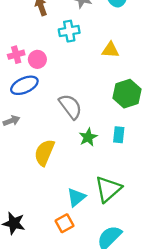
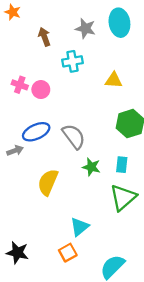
pink cross: (16, 55) -> (20, 85), turned 35
blue ellipse: (24, 85) -> (36, 132), moved
green star: (88, 137) -> (91, 167), turned -30
green triangle: (108, 189) -> (123, 197), moved

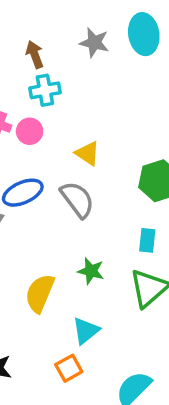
cyan cross: (73, 61) -> (45, 90), moved
yellow triangle: (114, 80) -> (88, 153), moved, turned 30
green star: (91, 167) -> (91, 271), moved
yellow semicircle: (48, 182) -> (40, 293), moved

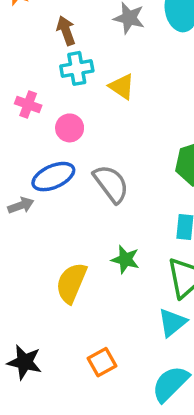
pink circle: (30, 131) -> (70, 128), moved
yellow triangle: (88, 153) -> (122, 86), moved
cyan triangle: (86, 331) -> (172, 323), moved

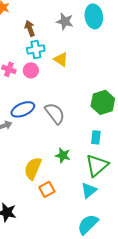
pink circle: (70, 128) -> (31, 70), moved
orange square: (102, 362) -> (47, 189), moved

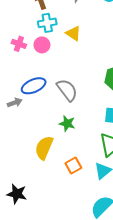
green star: (63, 155) -> (67, 124), moved
orange square: (47, 189) -> (73, 166), moved

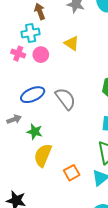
cyan cross: (47, 23) -> (31, 33), moved
gray arrow: (15, 103) -> (14, 119), moved
green star: (67, 124) -> (35, 132), moved

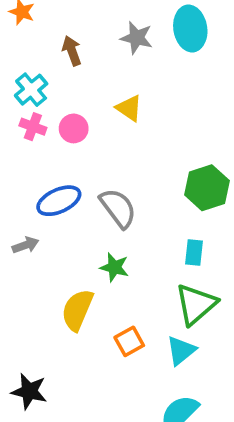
cyan cross: (31, 33) -> (31, 90), moved, turned -30
green star: (35, 132) -> (114, 267), moved

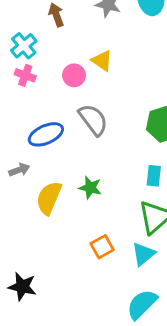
pink circle: (74, 128) -> (74, 75), moved
gray semicircle: (118, 208) -> (93, 120), moved
yellow semicircle: (77, 310) -> (49, 198), moved

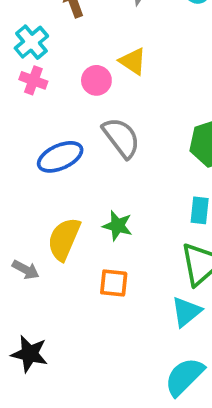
gray arrow: (19, 170) -> (26, 270), moved, turned 48
orange square: (102, 247) -> (114, 283), moved, turned 35

